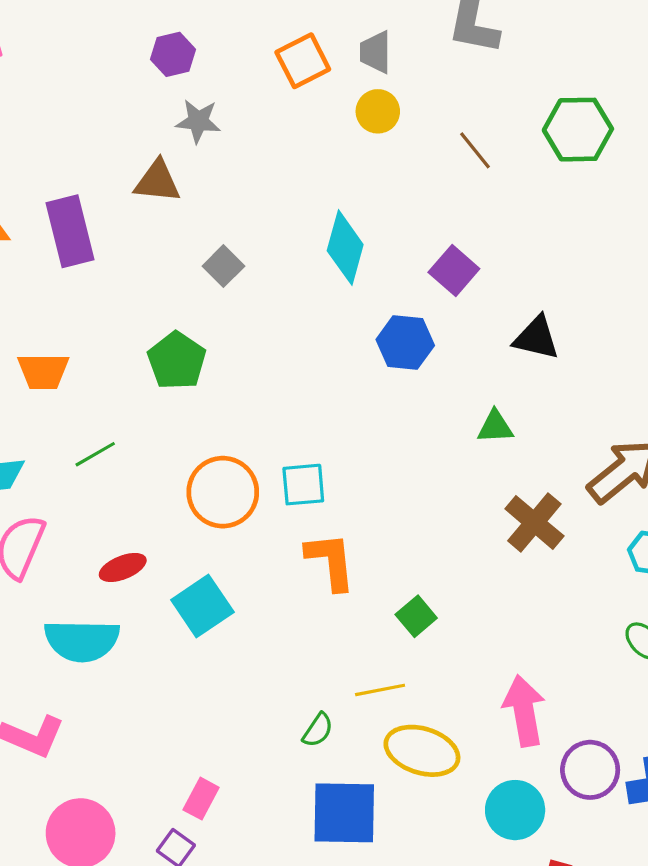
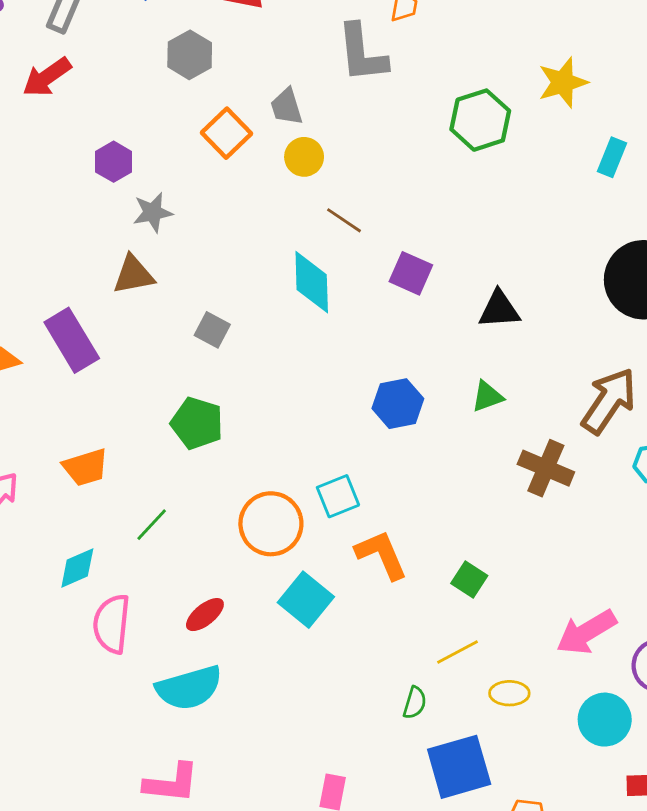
brown line: (475, 150) -> (344, 220), moved
blue hexagon: (405, 343) -> (398, 404), moved
cyan square: (202, 606) -> (306, 600), moved
pink arrow: (524, 711) -> (586, 632), turned -94
yellow ellipse: (422, 751) -> (509, 693), size x0.6

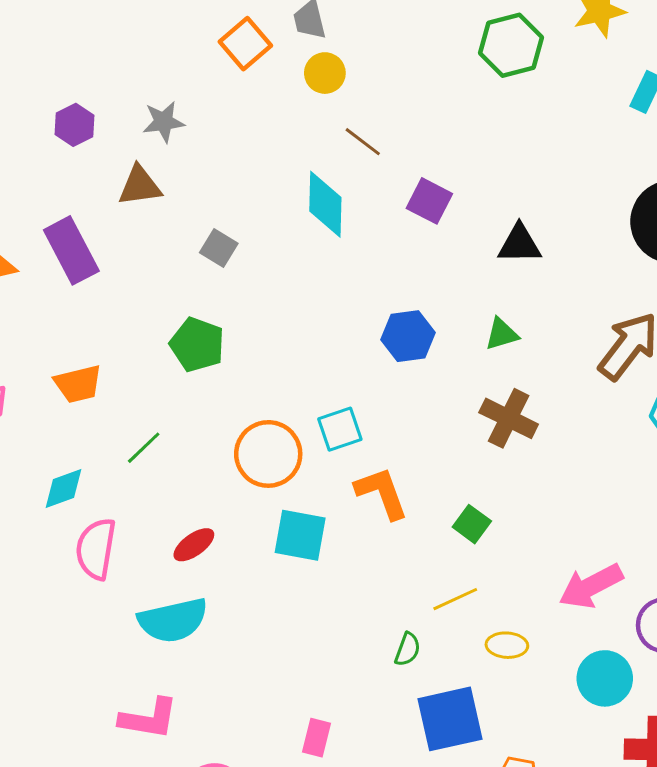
purple hexagon: (114, 162) -> (74, 125), moved
brown cross: (546, 468) -> (509, 418), moved
cyan square: (306, 600) -> (300, 535), turned -32

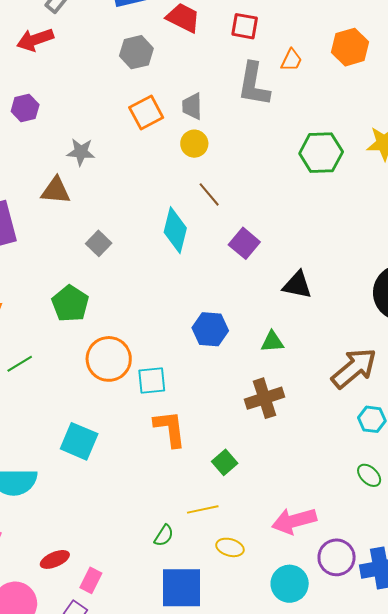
purple hexagon: (74, 125) -> (25, 108), moved
brown cross: (509, 418) -> (264, 398), turned 33
orange circle: (268, 454) -> (109, 359), moved
cyan square: (300, 535) -> (79, 441), moved
red ellipse: (194, 545) -> (55, 559), moved

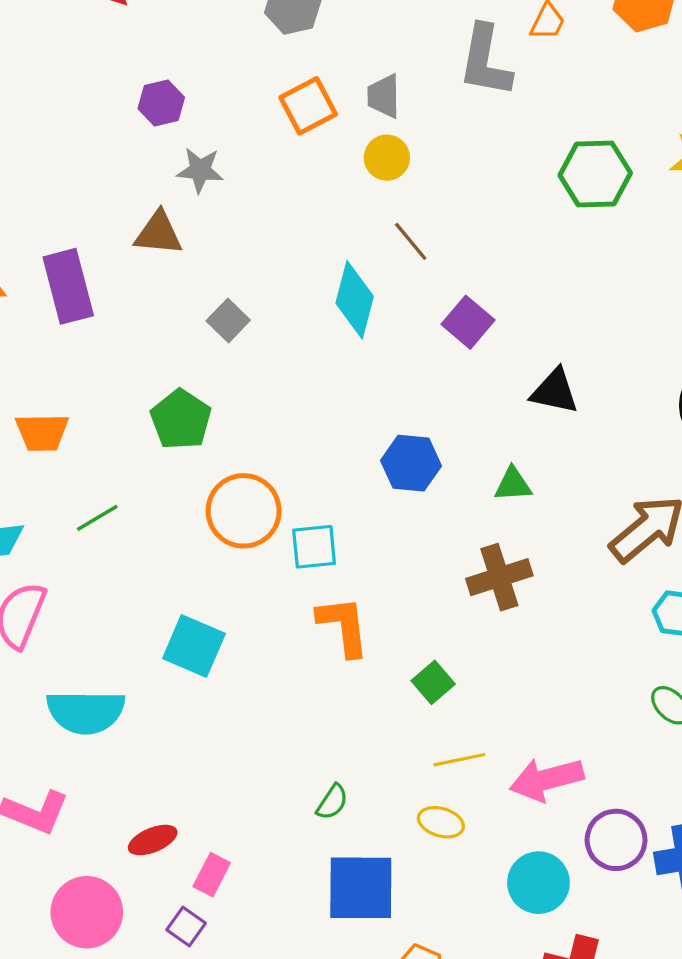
purple hexagon: (25, 108) -> (161, 103), moved
yellow line: (203, 509) -> (459, 760), moved

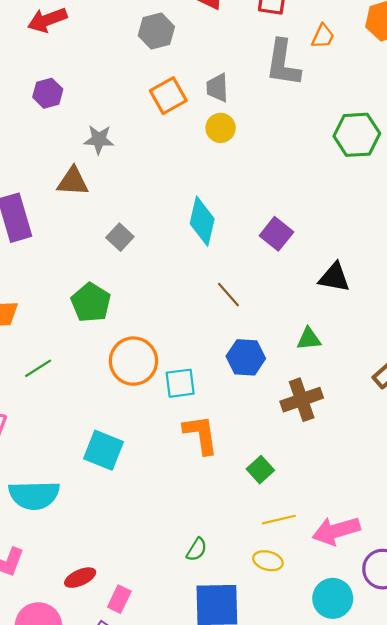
purple hexagon: (161, 103) -> (48, 93), moved
brown line: (411, 241) -> (228, 295), moved
blue hexagon: (411, 463) -> (246, 357), moved

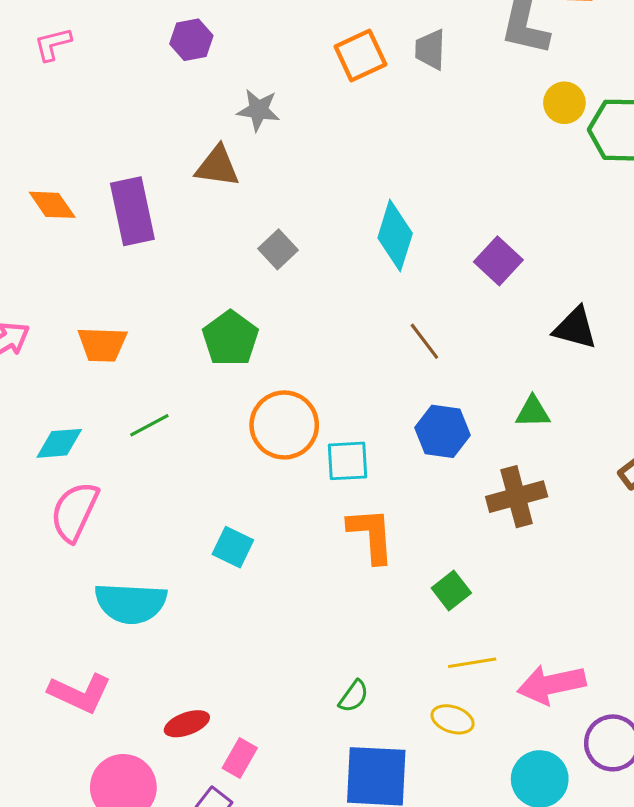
yellow circle: (221, 128) -> (564, 103), moved
cyan square: (104, 450) -> (233, 547), size x0.7

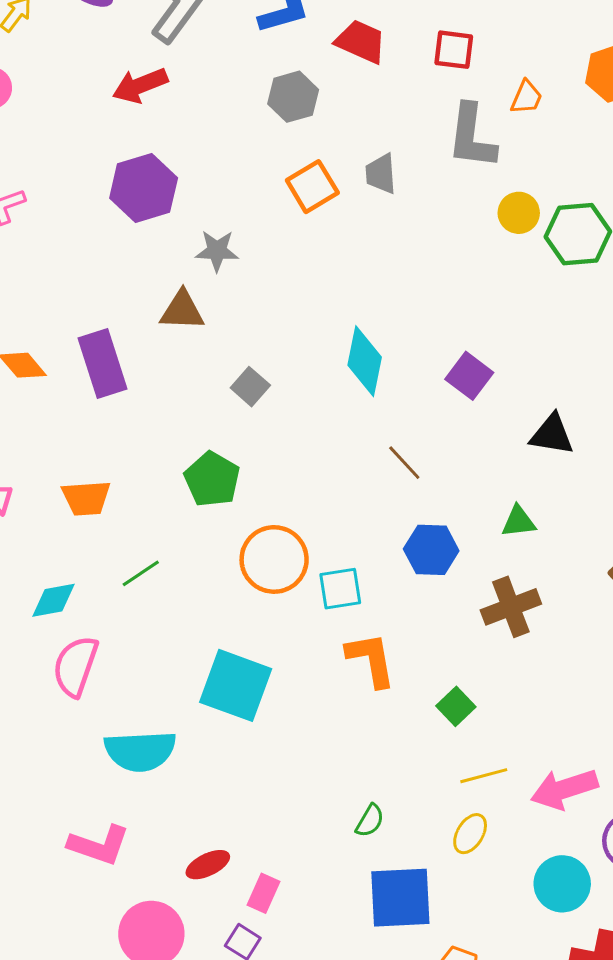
purple hexagon: (191, 40) -> (144, 188), size x1.6
cyan square: (233, 547) -> (236, 685), size x1.8
yellow ellipse: (453, 719) -> (470, 834), turned -72

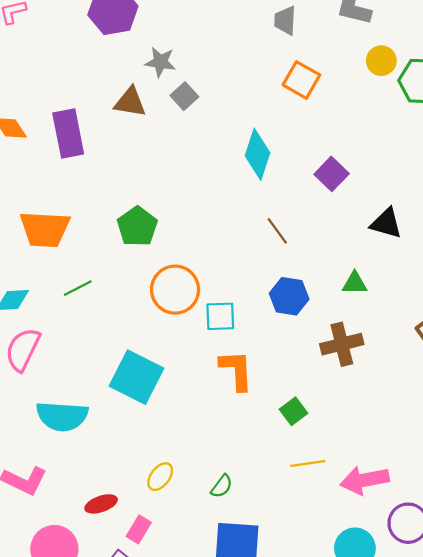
orange square: (312, 187) -> (301, 80), moved, turned -36
gray square: (250, 387) -> (184, 96), moved
orange trapezoid: (86, 498) -> (45, 229), size x1.4
yellow ellipse: (470, 834) -> (160, 477), moved

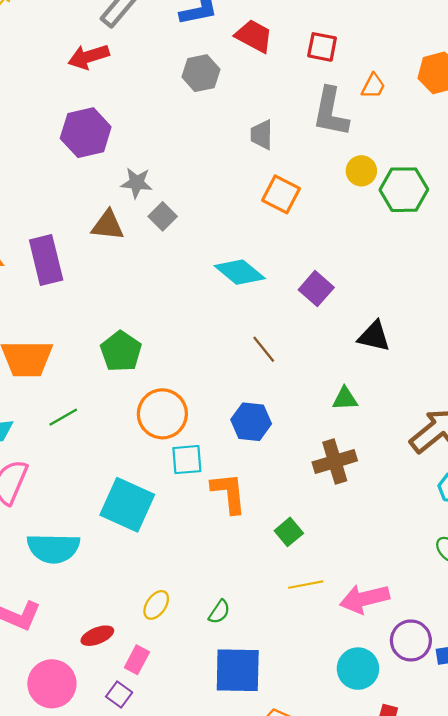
cyan diamond: (257, 154) -> (240, 272), turned -66
blue hexagon: (289, 296) -> (251, 422), moved
cyan square: (220, 316) -> (187, 460), moved

